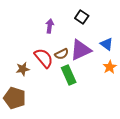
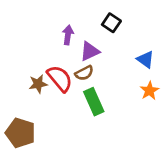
purple triangle: (81, 50) -> (90, 51), moved, size x0.7
brown star: (23, 69) -> (38, 84), moved

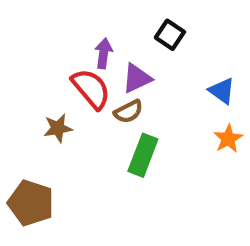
red semicircle: (60, 78) -> (91, 89), moved
green rectangle: (94, 102) -> (143, 155), turned 45

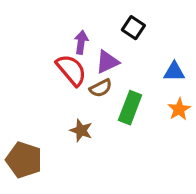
blue triangle: (222, 91) -> (174, 72), turned -35
brown star: (58, 128) -> (81, 130), moved, turned 30
green rectangle: (143, 155) -> (130, 108), moved

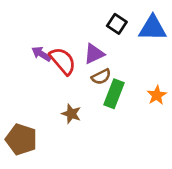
purple arrow: (81, 42) -> (41, 54), moved, turned -66
blue triangle: (174, 72) -> (153, 28), moved, size x1.5
brown semicircle: (101, 88) -> (101, 77), moved

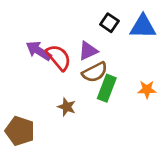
purple arrow: (41, 54) -> (39, 51), size x1.4
brown semicircle: (101, 77) -> (95, 72), size x1.4
orange star: (157, 95) -> (147, 90), turned 30

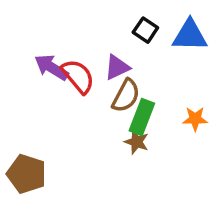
brown semicircle: (95, 72) -> (126, 96), turned -35
brown star: (67, 107) -> (137, 142), moved

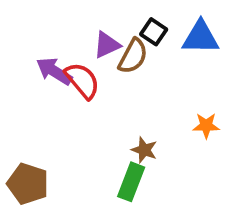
purple triangle: (117, 67) -> (107, 45), moved
brown semicircle: (126, 96) -> (133, 56), moved
green rectangle: (142, 117) -> (131, 182), moved

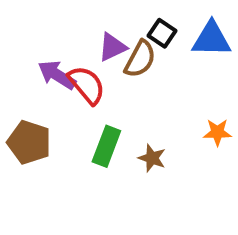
green rectangle: (131, 182) -> (106, 146), moved
brown pentagon: (28, 184) -> (29, 142), moved

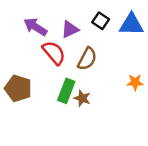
brown semicircle: (140, 59) -> (87, 59), moved
purple arrow: (57, 75) -> (35, 27), moved
brown star: (152, 158) -> (82, 98), moved

